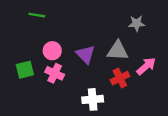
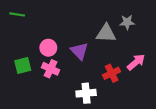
green line: (37, 15) -> (17, 14), moved
gray triangle: (118, 51) -> (106, 33), moved

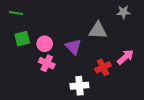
gray star: (127, 22) -> (123, 12), moved
green square: (23, 65) -> (22, 39), moved

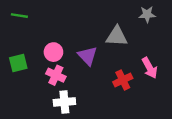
green square: (22, 39) -> (18, 63), moved
pink arrow: (125, 57) -> (150, 68), turned 102
white cross: (79, 86) -> (64, 102), moved

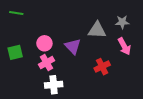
gray star: (147, 14) -> (122, 22), moved
pink arrow: (150, 68) -> (124, 46), moved
pink cross: (56, 75) -> (46, 63), turned 35

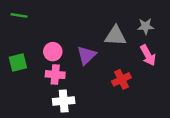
purple triangle: (73, 46) -> (87, 55), turned 30
pink cross: (46, 63) -> (55, 75), turned 35

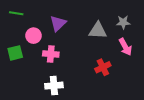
pink circle: (53, 52) -> (34, 36), moved
purple triangle: (87, 55) -> (58, 23), moved
pink cross: (55, 75) -> (51, 54), moved

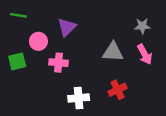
gray triangle: (98, 30) -> (113, 52), moved
red cross: (103, 67) -> (118, 90), moved
white cross: (54, 86) -> (79, 98), moved

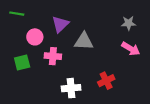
gray triangle: (113, 52) -> (84, 41), moved
pink arrow: (145, 54) -> (131, 49), turned -30
green square: (17, 61) -> (22, 63), moved

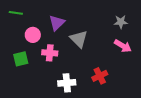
gray triangle: (84, 41) -> (79, 39), turned 42

